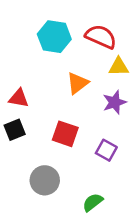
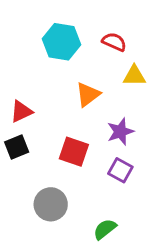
red semicircle: (101, 37) -> (114, 42), size x0.7
red triangle: (19, 98) -> (21, 111), turned -35
purple star: (115, 102) -> (120, 132), moved

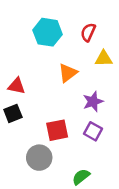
red semicircle: (114, 42) -> (88, 32), turned -90
red triangle: (21, 111) -> (17, 86), turned 36
red square: (74, 152) -> (57, 130), moved, turned -30

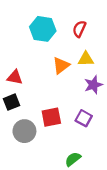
yellow triangle: (104, 59) -> (86, 59), moved
purple star: (93, 101) -> (93, 85), moved
gray circle: (39, 158) -> (24, 131), moved

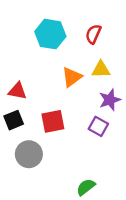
red square: (51, 117) -> (53, 121), moved
purple square: (84, 118) -> (98, 126), moved

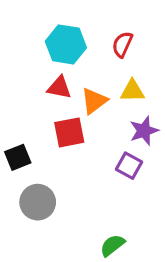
red triangle: (17, 91) -> (59, 88), moved
red square: (53, 121) -> (69, 132), moved

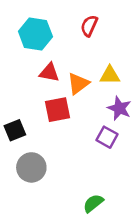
cyan hexagon: (66, 44) -> (35, 34), moved
red semicircle: (122, 44) -> (89, 26), moved
purple star: (144, 131) -> (119, 108), turned -30

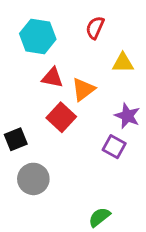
yellow triangle: (110, 75) -> (123, 63), moved
red square: (57, 110) -> (61, 117), turned -36

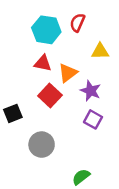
cyan hexagon: (38, 36) -> (46, 30), moved
purple star: (127, 116) -> (91, 91), moved
gray circle: (33, 179) -> (42, 145), moved

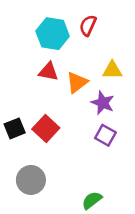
yellow triangle: (100, 51) -> (112, 70), moved
red square: (50, 96) -> (46, 128), moved
gray circle: (42, 145) -> (31, 180), moved

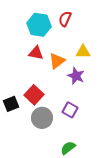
black square: (15, 128) -> (11, 104), moved
purple square: (105, 135) -> (70, 110), moved
gray circle: (31, 180) -> (42, 118), moved

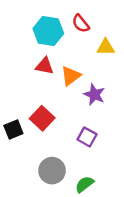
red semicircle: (65, 19) -> (81, 24), turned -63
yellow triangle: (83, 52) -> (106, 47), moved
gray circle: (42, 118) -> (52, 171), moved

